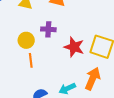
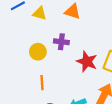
orange line: (31, 60) -> (42, 83), moved

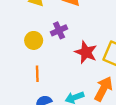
purple cross: (61, 42) -> (59, 30), turned -32

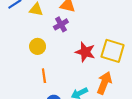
purple cross: (59, 30) -> (61, 24), moved

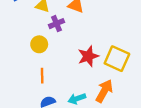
purple cross: (61, 24) -> (57, 24), moved
red star: (85, 52) -> (88, 56), turned 30

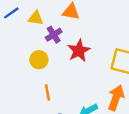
red star: (88, 56) -> (79, 51), moved

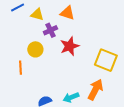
orange line: (47, 92) -> (20, 68), moved

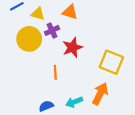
yellow circle: (35, 49) -> (29, 39), moved, size x1.5
orange line: (20, 68) -> (55, 72), moved

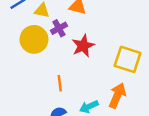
orange line: (55, 72) -> (60, 83), moved

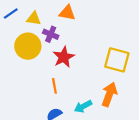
purple cross: (59, 28) -> (51, 34), turned -35
red star: (83, 46) -> (64, 57), moved

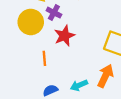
orange line: (54, 86) -> (44, 58), moved

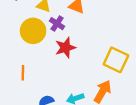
orange line: (44, 58) -> (23, 73), moved

